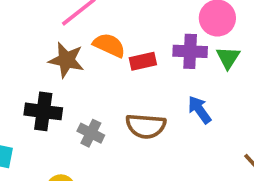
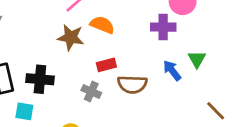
green triangle: (228, 58) -> (197, 59), moved
red rectangle: (143, 61) -> (106, 65), moved
black cross: (43, 111) -> (40, 79), moved

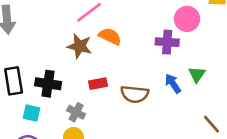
red rectangle: (106, 65) -> (98, 84), moved
gray cross: (91, 91) -> (76, 112), moved

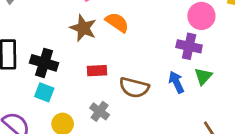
purple cross: (167, 42) -> (189, 46), moved
gray cross: (76, 112) -> (100, 111), moved
cyan square: (31, 113) -> (44, 92), moved

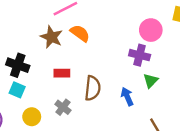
blue arrow: (176, 82) -> (127, 97), moved
brown semicircle: (134, 88) -> (93, 88), turned -100

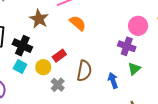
brown star: (52, 37) -> (39, 19), moved
red rectangle: (62, 73) -> (59, 56), turned -40
yellow circle: (32, 117) -> (43, 67), moved

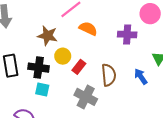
purple cross: (127, 46) -> (127, 34), moved
yellow circle: (43, 67) -> (63, 56), moved
gray cross: (58, 85) -> (86, 97), size x1.5

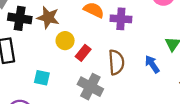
purple cross: (127, 34) -> (121, 19), moved
black cross: (39, 68) -> (20, 18), moved

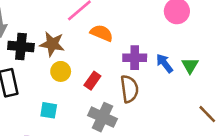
purple cross: (121, 19) -> (135, 58), moved
yellow circle: (65, 41) -> (61, 71), moved
blue arrow: (152, 64) -> (165, 63), moved

